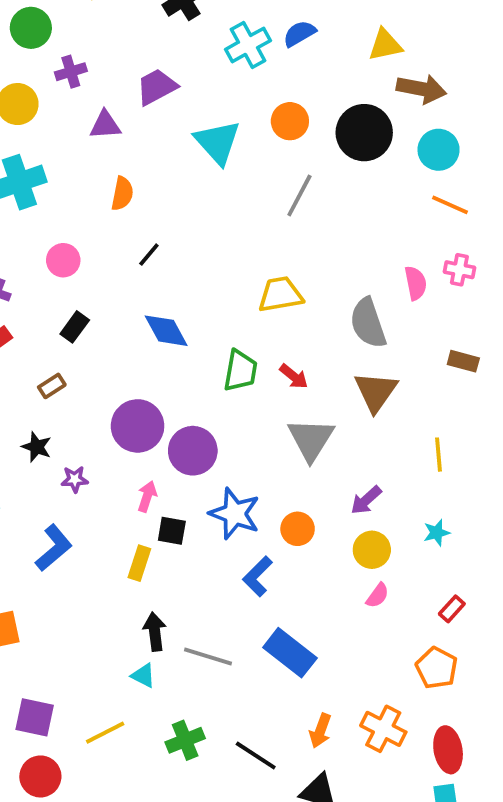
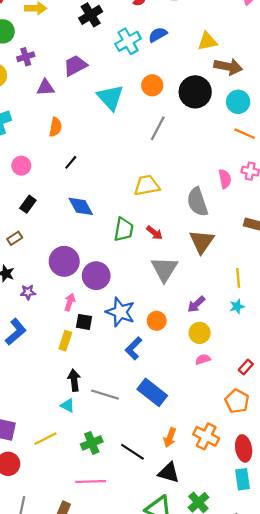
cyan star: (437, 533) -> (237, 306), moved
pink semicircle: (378, 595) -> (203, 359), turned -144

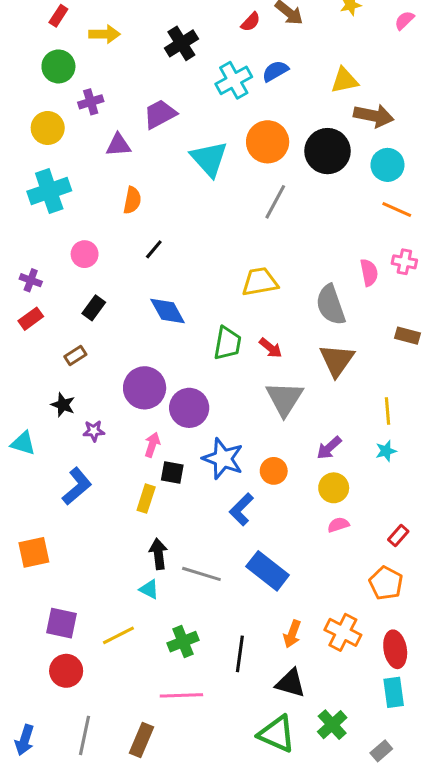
orange circle: (152, 85) -> (268, 142), size x1.4
black line: (132, 452) -> (240, 654), turned 65

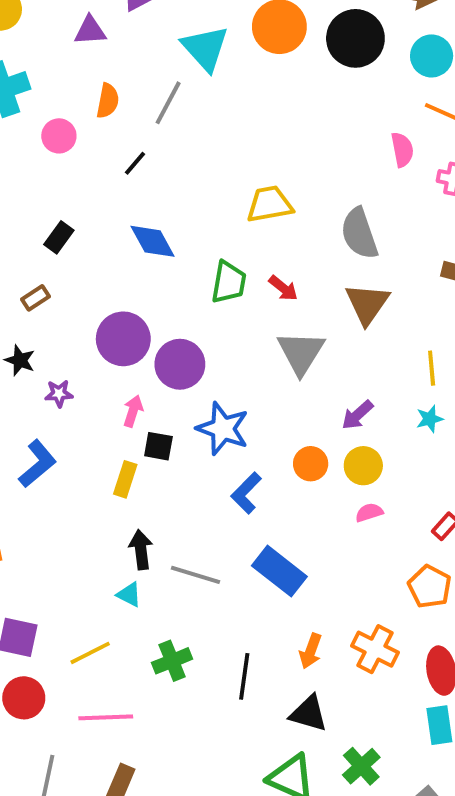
gray line: (275, 202) -> (168, 103), moved
pink circle: (85, 254) -> (59, 136), moved
pink semicircle: (369, 273) -> (402, 150), moved
orange circle: (274, 471) -> (311, 464), moved
pink line: (181, 695) -> (106, 717), moved

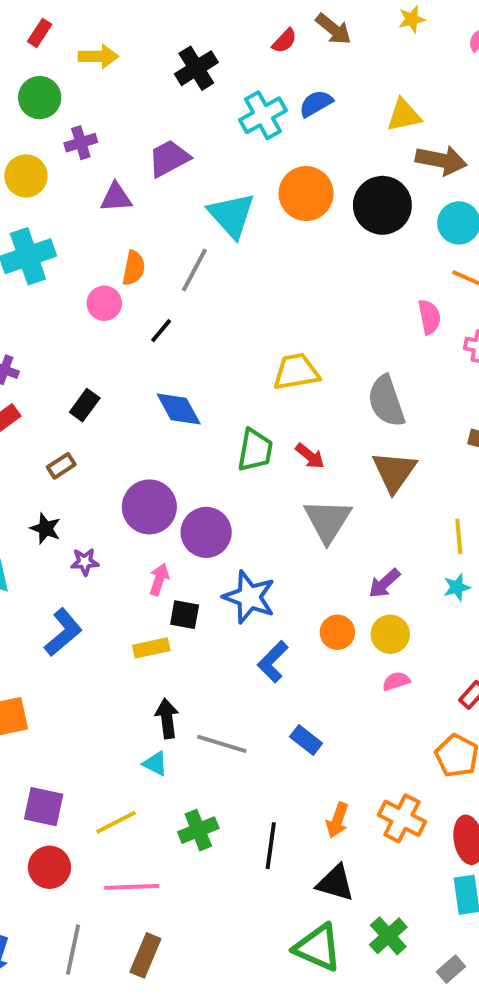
pink circle: (59, 136) -> (104, 303), moved
yellow rectangle: (125, 479) -> (151, 648), turned 60
blue rectangle: (279, 571) -> (306, 740), size x0.6

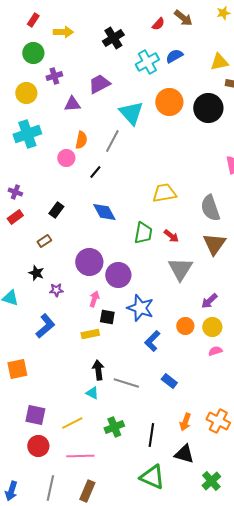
green triangle: (318, 948) -> (152, 477), moved

